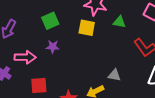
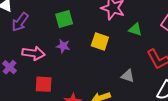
yellow square: (87, 28) -> (100, 41), moved
gray triangle: (114, 75) -> (128, 76), moved

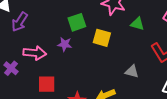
green square: (64, 19) -> (77, 22), moved

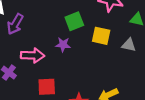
gray triangle: (132, 71) -> (129, 45), moved

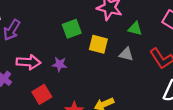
purple star: (63, 45) -> (60, 64), moved
red square: (47, 87) -> (42, 94), turned -30

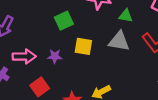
yellow square: (98, 44) -> (83, 46), moved
gray triangle: (126, 54) -> (119, 41), size x1.5

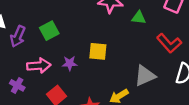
green square: (64, 21) -> (49, 31), moved
gray triangle: (119, 41) -> (145, 76), moved, turned -30

